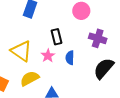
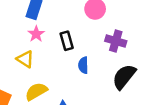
yellow triangle: (21, 51) -> (25, 59), size x0.7
pink star: (48, 56) -> (36, 34), moved

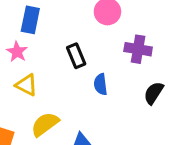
pink star: (36, 34) -> (17, 52), moved
black semicircle: (124, 77) -> (154, 93), size x0.7

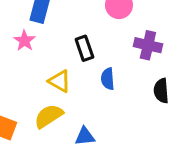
yellow triangle: (26, 85) -> (60, 81), moved
black semicircle: (154, 93) -> (161, 91), turned -40

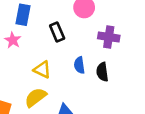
black rectangle: (84, 48) -> (57, 32), moved
black semicircle: (161, 91) -> (102, 72), moved

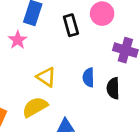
black rectangle: (57, 32) -> (71, 25), moved

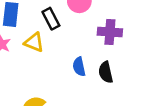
yellow triangle: (46, 77) -> (34, 42), moved

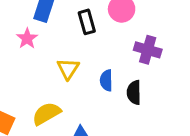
yellow triangle: (34, 42) -> (68, 69), moved, turned 30

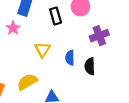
purple cross: (148, 50) -> (99, 36), turned -36

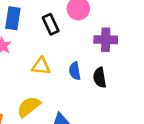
purple cross: (99, 36) -> (106, 40), turned 30
yellow triangle: (42, 50) -> (41, 66), turned -49

